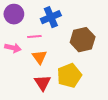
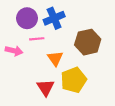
purple circle: (14, 14) -> (27, 18), moved
orange triangle: (40, 57) -> (55, 58), moved

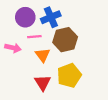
brown hexagon: (88, 42) -> (65, 40), moved
orange triangle: (55, 58) -> (43, 55), moved

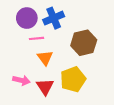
brown hexagon: (65, 40) -> (84, 43), moved
pink arrow: (13, 48) -> (21, 80), moved

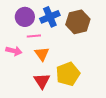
brown hexagon: (84, 43) -> (78, 22), moved
pink arrow: (21, 80) -> (14, 51), moved

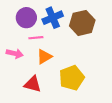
orange triangle: (42, 54) -> (44, 57), turned 35
red triangle: (42, 81) -> (33, 84), moved, turned -42

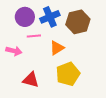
orange triangle: (44, 57) -> (57, 48), moved

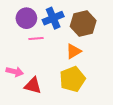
orange triangle: (57, 48) -> (73, 51), moved
pink arrow: (14, 51) -> (15, 72), moved

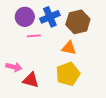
orange triangle: (73, 51) -> (69, 48), turned 42

